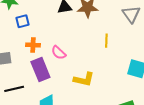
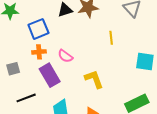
blue square: (23, 21) -> (38, 29), moved, size x1.5
yellow L-shape: (84, 79) -> (94, 79), turned -115

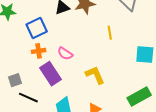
gray square: (13, 69) -> (15, 80), moved
black line: (26, 98) -> (28, 98), turned 48

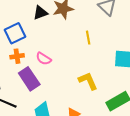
yellow L-shape: (95, 75) -> (88, 81), moved

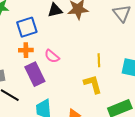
yellow line: (88, 38) -> (99, 60), moved

